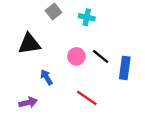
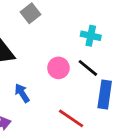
cyan cross: (87, 17) -> (91, 36), moved
blue rectangle: (125, 68) -> (105, 95), moved

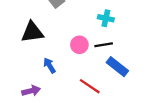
black line: (88, 68) -> (104, 45), turned -48
blue rectangle: (105, 95) -> (117, 67), turned -60

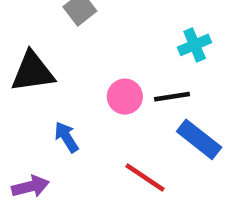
cyan cross: (106, 18) -> (195, 45), moved, turned -35

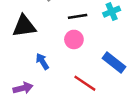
black line: (172, 97) -> (78, 16), moved

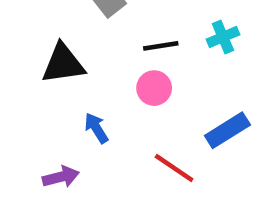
blue rectangle: (114, 63) -> (227, 130), turned -70

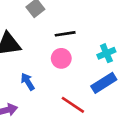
cyan cross: (223, 37) -> (106, 53), moved

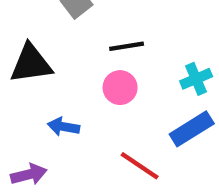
blue arrow: (28, 82) -> (64, 127), turned -48

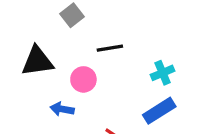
pink circle: (120, 88) -> (83, 79), moved

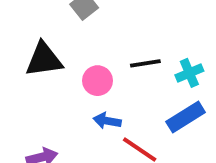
black line: (110, 48) -> (145, 63), moved
blue arrow: (62, 109) -> (107, 121), moved

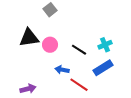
black line: (145, 63) -> (79, 50), moved, turned 42
pink circle: (98, 81) -> (50, 45), moved

